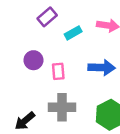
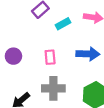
purple circle: (33, 60) -> (13, 56), moved

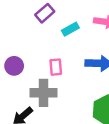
gray cross: (53, 88) -> (43, 93), moved

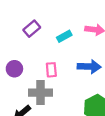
purple rectangle: (45, 13) -> (32, 29), moved

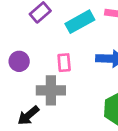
cyan rectangle: (64, 36) -> (80, 22), size x1.5

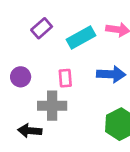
black arrow: (28, 115) -> (30, 131), turned 45

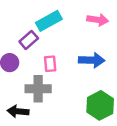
purple rectangle: (42, 28) -> (29, 40), moved
cyan rectangle: (81, 37) -> (49, 21), moved

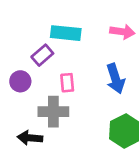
cyan rectangle: (49, 21) -> (66, 33), turned 35
blue arrow: (92, 60) -> (115, 79), turned 70

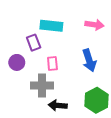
purple rectangle: (42, 55) -> (34, 43), turned -70
black arrow: (30, 138) -> (58, 105), moved

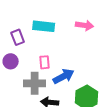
purple rectangle: (34, 43) -> (18, 37), moved
blue arrow: (89, 60) -> (64, 76), moved, turned -100

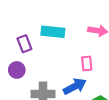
pink rectangle: (45, 62) -> (87, 63), moved

